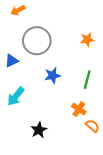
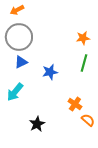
gray circle: (37, 41) -> (19, 37), moved
blue triangle: (12, 61) -> (21, 62), moved
green line: (87, 80) -> (84, 63), moved

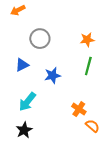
gray circle: (19, 37) -> (40, 39), moved, size x0.7
cyan arrow: (15, 92) -> (27, 102), moved
black star: (37, 124) -> (24, 130), moved

